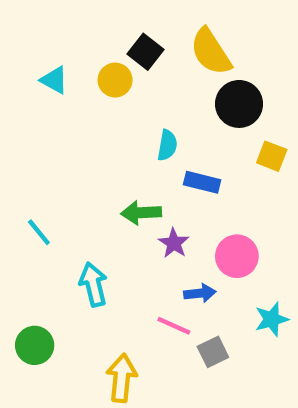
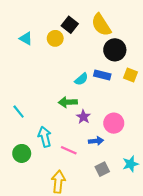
cyan semicircle: (167, 145) -> (81, 79), moved, turned 40
blue rectangle: (202, 182) -> (102, 75), moved
cyan star: (272, 319) -> (130, 164), moved
pink line: (174, 326) -> (69, 150), moved
green circle: (35, 345) -> (22, 153), moved

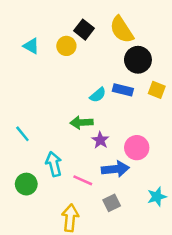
blue arrow: (96, 141) -> (115, 169), size x1.5
gray square: (102, 169) -> (112, 203), moved

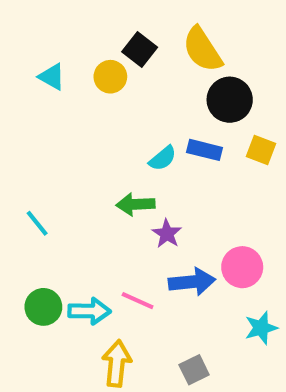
pink circle: (137, 148) -> (242, 267), moved
cyan arrow: (54, 164) -> (89, 311), moved, turned 105
gray square: (112, 203) -> (194, 370), moved

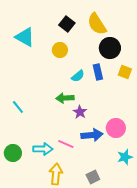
cyan triangle: (52, 77) -> (25, 37), size x1.5
yellow circle: (110, 77) -> (60, 50), moved
blue rectangle: (205, 150) -> (98, 72), turned 63
green circle: (43, 307) -> (13, 153), moved

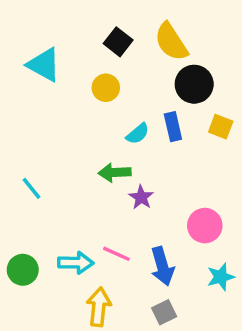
blue arrow: (92, 135) -> (162, 266), moved, turned 80

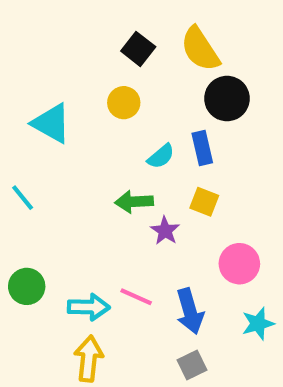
cyan triangle: (44, 65) -> (51, 123), moved
yellow square: (221, 127) -> (204, 202), moved
cyan line: (32, 188) -> (23, 198), moved
green circle: (23, 270) -> (27, 286), moved
yellow arrow: (99, 307) -> (89, 359), moved

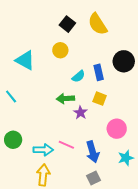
black circle: (227, 99) -> (124, 61), moved

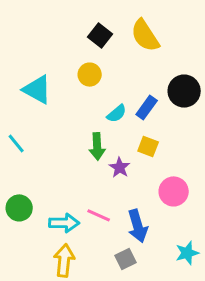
blue rectangle: (99, 72) -> (147, 108), turned 49
green arrow: (65, 99) -> (97, 146), turned -90
cyan star: (126, 158) -> (187, 253), moved
gray square: (94, 178) -> (126, 259), moved

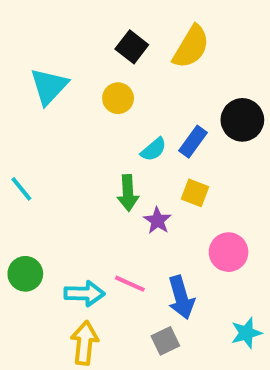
yellow semicircle: (145, 36) -> (191, 47), turned -116
cyan triangle: (37, 90) -> (49, 86), moved, turned 44

